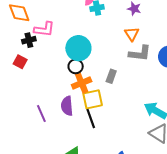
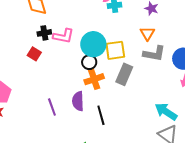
pink L-shape: (44, 29) -> (63, 36), moved
gray rectangle: (111, 76) -> (124, 74), size x1.5
yellow square: (93, 99) -> (115, 50), moved

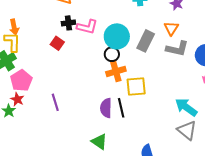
yellow square: (115, 50) -> (136, 87), moved
gray rectangle: (124, 74) -> (146, 41), moved
purple semicircle: (78, 101) -> (106, 108), moved
purple line: (52, 107) -> (55, 102), moved

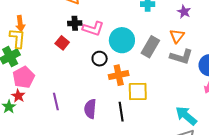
black circle: (112, 54) -> (100, 59), moved
purple semicircle: (106, 108) -> (90, 109), moved

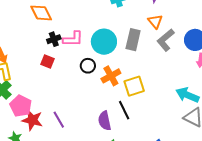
gray L-shape: (181, 57) -> (166, 40), turned 140
red star: (18, 96) -> (32, 120), moved, size x1.5
purple semicircle: (90, 109) -> (105, 121), moved

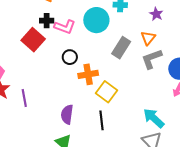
cyan circle: (104, 42) -> (96, 20), moved
red square: (48, 62) -> (33, 40), size x1.6
yellow square: (134, 86) -> (106, 92), turned 35
black line: (124, 110) -> (102, 120), moved

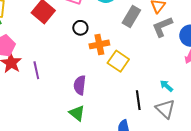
cyan arrow: (154, 118) -> (166, 86), size x0.6
black line: (102, 120) -> (138, 100), moved

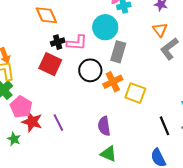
gray rectangle: (131, 17) -> (118, 52), moved
black circle: (80, 28) -> (90, 70), size x1.5

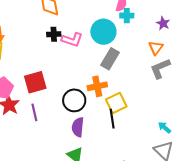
red square: (50, 64) -> (35, 82), moved, turned 35
black circle: (90, 70) -> (74, 100), moved
yellow square: (135, 93) -> (116, 103), turned 30
black line: (164, 126) -> (112, 119), moved

